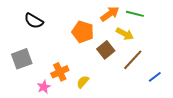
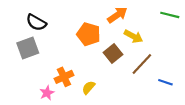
green line: (135, 14) -> (170, 15), moved
gray square: (22, 59) -> (28, 48), moved
blue line: (155, 77) -> (165, 82), turned 56

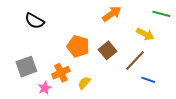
orange pentagon: (89, 34) -> (78, 46), moved
yellow arrow: (133, 36) -> (145, 34), moved
gray square: (28, 48) -> (26, 67), moved
blue line: (165, 82) -> (148, 80), moved

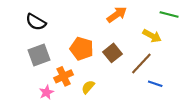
gray square: (26, 67) -> (39, 55), moved

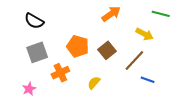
yellow semicircle: (88, 87) -> (94, 83), moved
pink star: (46, 92) -> (29, 89), moved

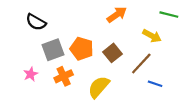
gray square: (37, 52) -> (53, 50), moved
yellow semicircle: (94, 83) -> (99, 87), size x1.6
pink star: (29, 89) -> (31, 74), moved

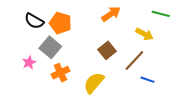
orange pentagon: (82, 49) -> (60, 23), moved
gray square: (53, 50) -> (50, 47), turned -30
pink star: (31, 74) -> (29, 62), moved

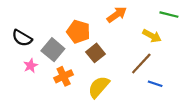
black semicircle: (34, 21) -> (22, 38), moved
orange pentagon: (60, 23) -> (78, 32), moved
brown square: (107, 50) -> (96, 53), moved

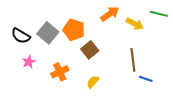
yellow arrow: (152, 36) -> (135, 24), moved
gray square: (53, 50) -> (48, 33), moved
brown line: (141, 64) -> (133, 60), turned -50
yellow semicircle: (99, 87) -> (93, 82), size x0.6

